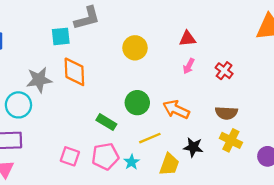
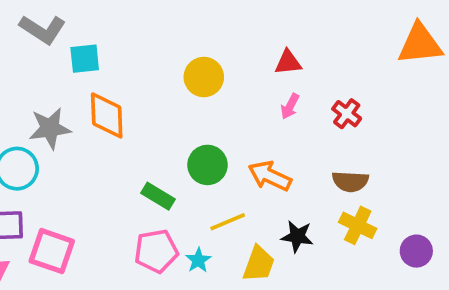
gray L-shape: (87, 18) -> (43, 29), moved, turned 48
pink square: (70, 156) -> (52, 251), moved, size x1.4

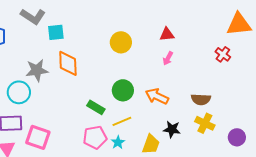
red cross: (347, 114) -> (223, 54), moved
yellow line: (228, 222) -> (122, 121), moved

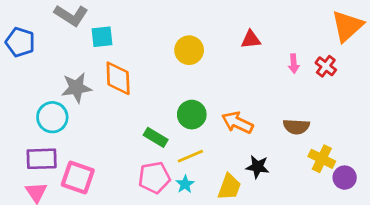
orange triangle: (239, 24) -> (347, 26), turned -36
pink arrow: (168, 58) -> (294, 64), moved, turned -32
yellow cross: (205, 123) -> (322, 159), moved

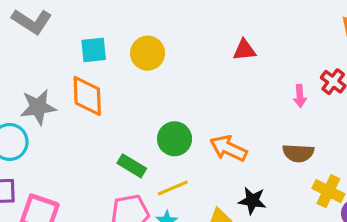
cyan square: (102, 37) -> (94, 50), moved
yellow circle: (189, 50) -> (148, 53), moved
pink arrow: (294, 64) -> (300, 96), moved

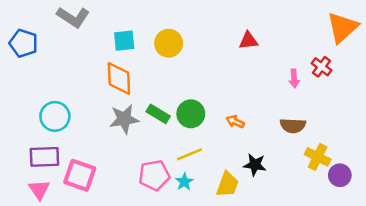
gray star: (38, 107) -> (124, 119), moved
orange arrow: (228, 148) -> (235, 122), size x0.6
green rectangle: (132, 166) -> (158, 114), moved

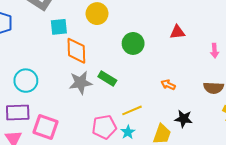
cyan square: (124, 41) -> (59, 27), moved
red triangle: (248, 41) -> (177, 32), moved
yellow circle: (169, 43) -> (97, 14), moved
green circle: (191, 114) -> (133, 43), moved

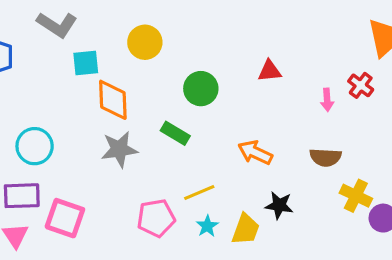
green rectangle: (107, 79) -> (175, 133), moved
orange arrow: (168, 85) -> (255, 153), size x1.5
cyan star: (128, 132) -> (207, 226), moved

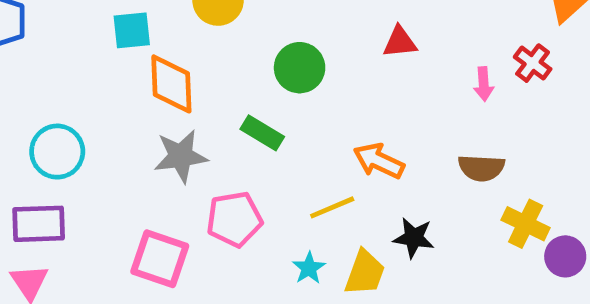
yellow line: (199, 192) -> (332, 207), moved
pink square: (65, 218) -> (160, 259), moved
pink pentagon: (156, 218) -> (234, 219), moved

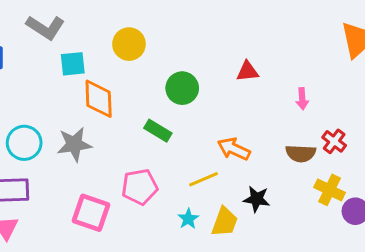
red cross: (533, 63) -> (334, 141), moved
gray star: (181, 156) -> (74, 144), moved

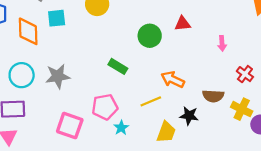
green circle: (182, 88) -> (150, 36), moved
orange diamond: (99, 99) -> (28, 31), moved
brown semicircle: (301, 153) -> (213, 96), moved
cyan star: (188, 219) -> (121, 128), moved

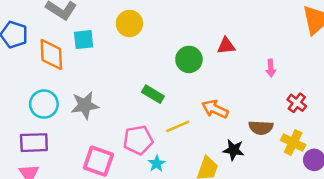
yellow line: (151, 101) -> (178, 126), moved

